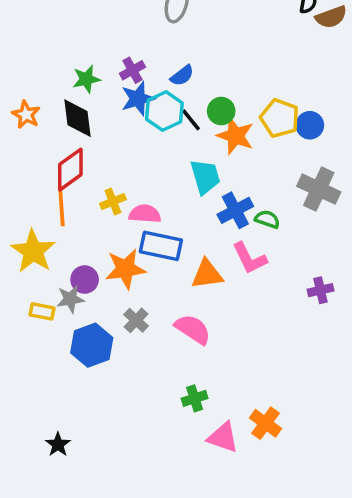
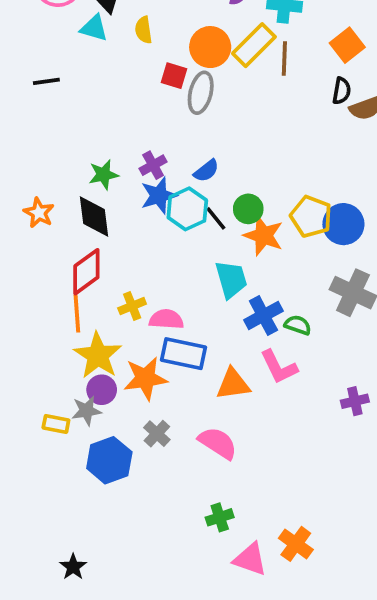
blue circle: (310, 125) -> (343, 224), size x1.4
yellow star: (33, 251) -> (98, 355), moved

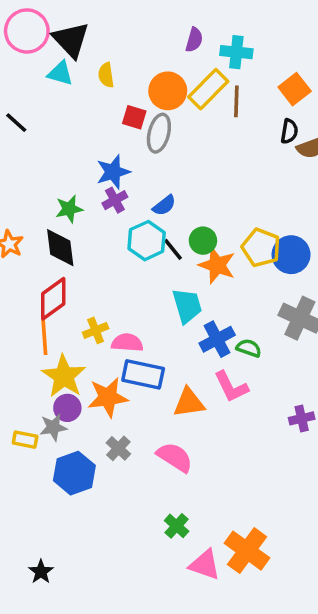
black line: (46, 81) -> (16, 123), turned 50
blue star: (159, 196) -> (113, 172), moved
green cross: (220, 517) -> (177, 526), turned -30
orange cross: (296, 544) -> (247, 551), size x1.4

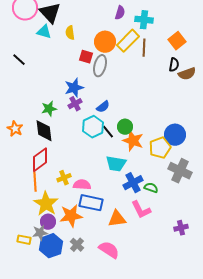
yellow pentagon: (261, 248) -> (160, 148), moved, turned 30
cyan trapezoid: (187, 306) -> (116, 164), turned 115
blue hexagon: (74, 473) -> (51, 246), moved

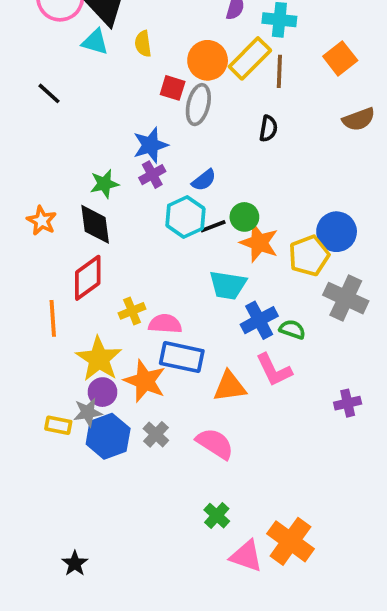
black semicircle: (174, 65) -> (268, 129), moved
black line: (108, 132) -> (213, 226), turned -72
orange line: (35, 182) -> (53, 318), moved
orange star: (71, 216) -> (145, 381), turned 30

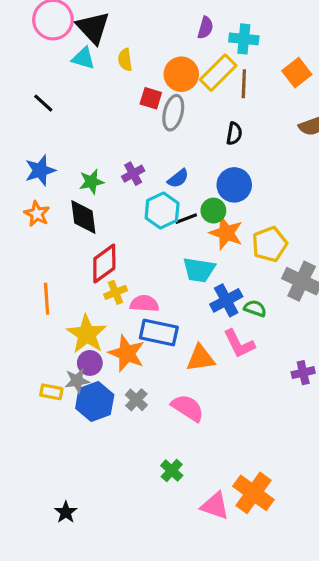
blue star: (150, 145) -> (40, 170), moved
blue circle: (337, 232) -> (234, 185), moved
red diamond: (88, 278) -> (104, 263), moved
green cross: (217, 516) -> (172, 470), moved

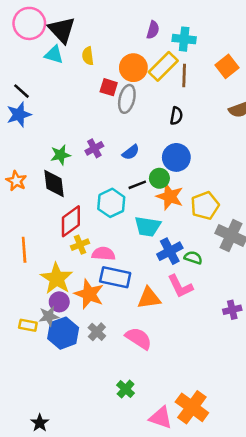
blue star: (40, 170) -> (19, 115), moved
cyan hexagon: (162, 211) -> (111, 203), moved

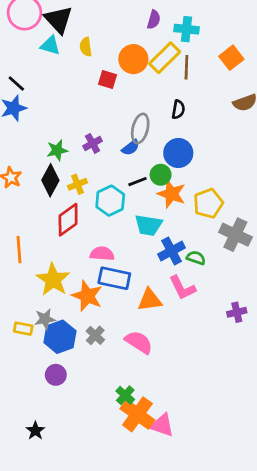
gray ellipse: (127, 99) -> (140, 128), moved
black diamond: (54, 183) -> (50, 180), turned 36
yellow cross: (80, 245) -> (78, 184), moved
purple circle: (59, 302) -> (56, 375), moved
orange cross: (192, 407) -> (137, 414), moved

